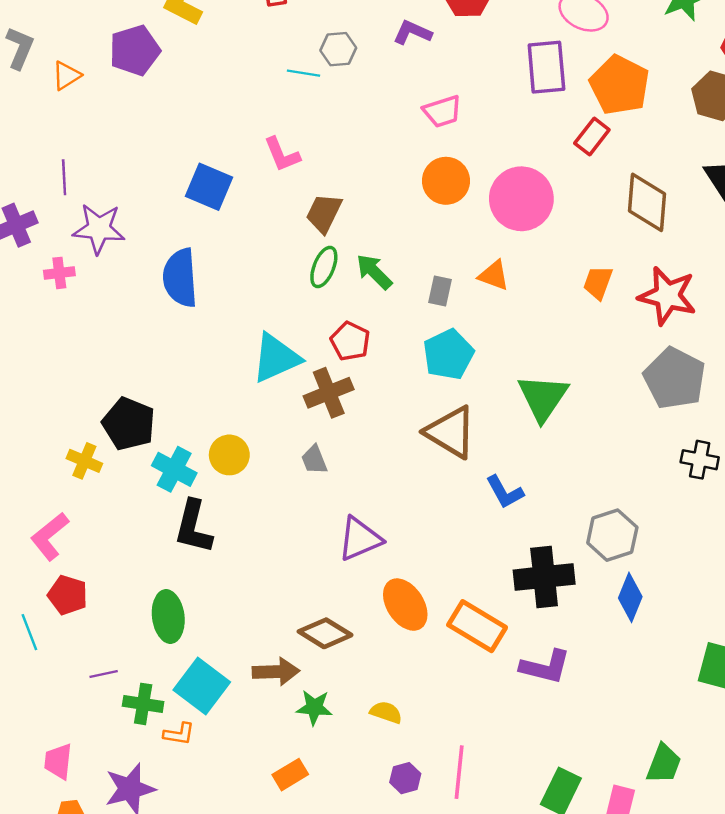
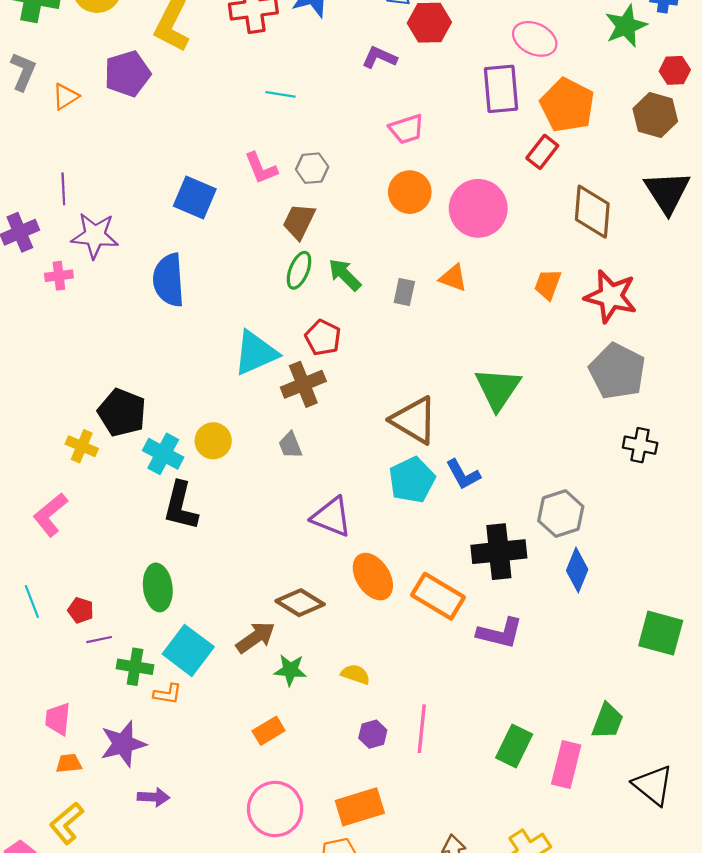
gray hexagon: (338, 49) -> (312, 168), moved
cyan pentagon: (448, 354) -> (412, 480), moved
purple triangle: (360, 539) -> (332, 517), turned 45
red pentagon: (68, 595) -> (81, 610), moved, size x0.7
brown arrow: (276, 672) -> (256, 637), turned -33

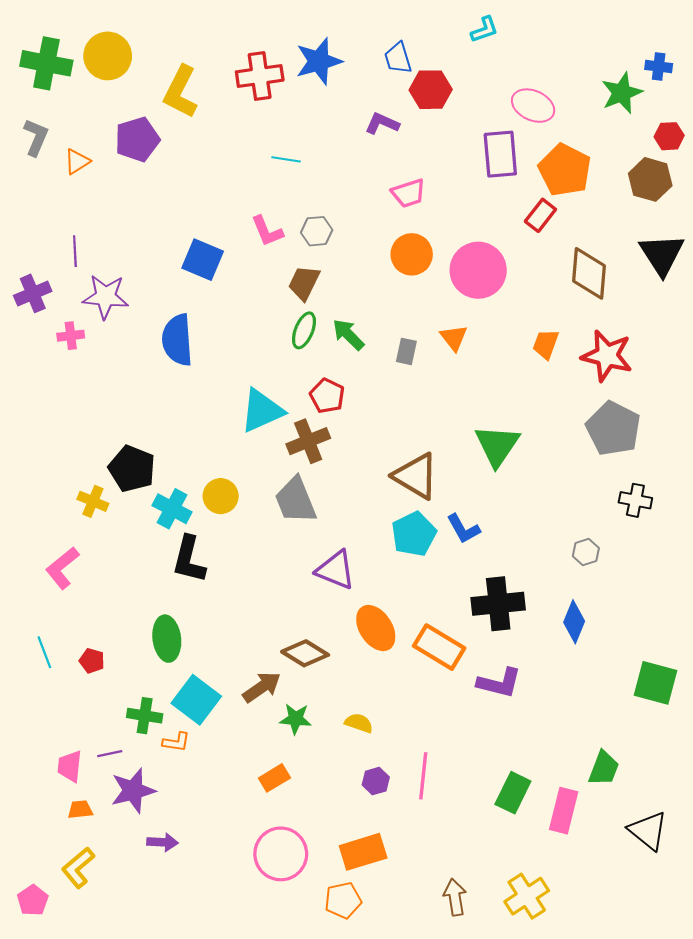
orange triangle: (453, 278) -> (454, 338), turned 32
gray trapezoid: (290, 445) -> (296, 500), size x1.8
gray hexagon: (561, 514) -> (586, 552), moved, size x0.6
purple line: (99, 640) -> (110, 754), moved

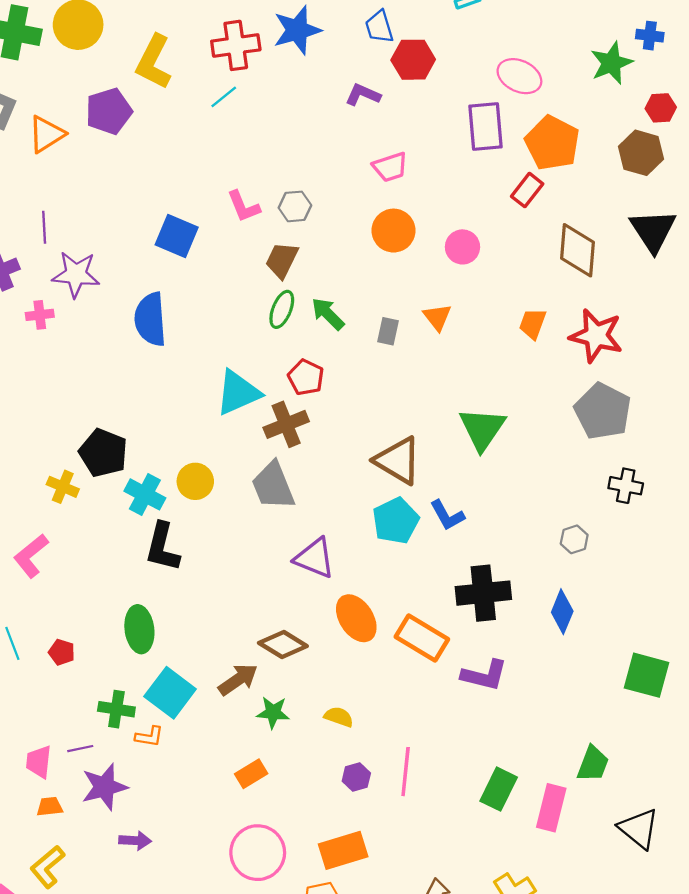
cyan line: (286, 159) -> (224, 97), moved, turned -48
orange triangle: (77, 161) -> (46, 134), size x1.4
pink circle: (478, 270) -> (462, 247), size x0.6

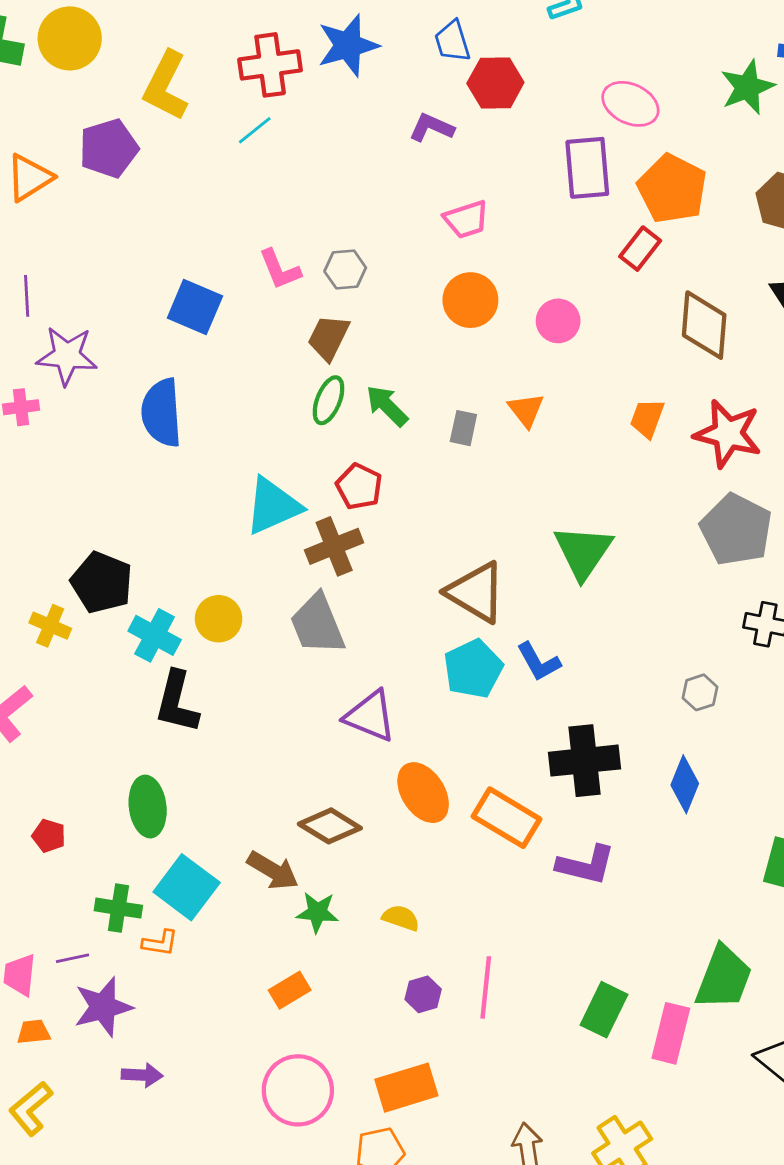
brown arrow: (238, 680) -> (273, 871), turned 66
green trapezoid: (593, 764) -> (724, 978), size x1.4

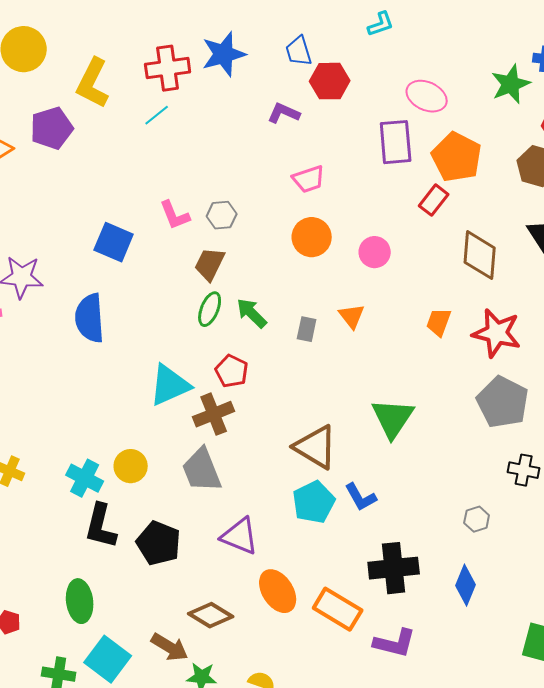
black pentagon: (102, 582) -> (159, 543), moved

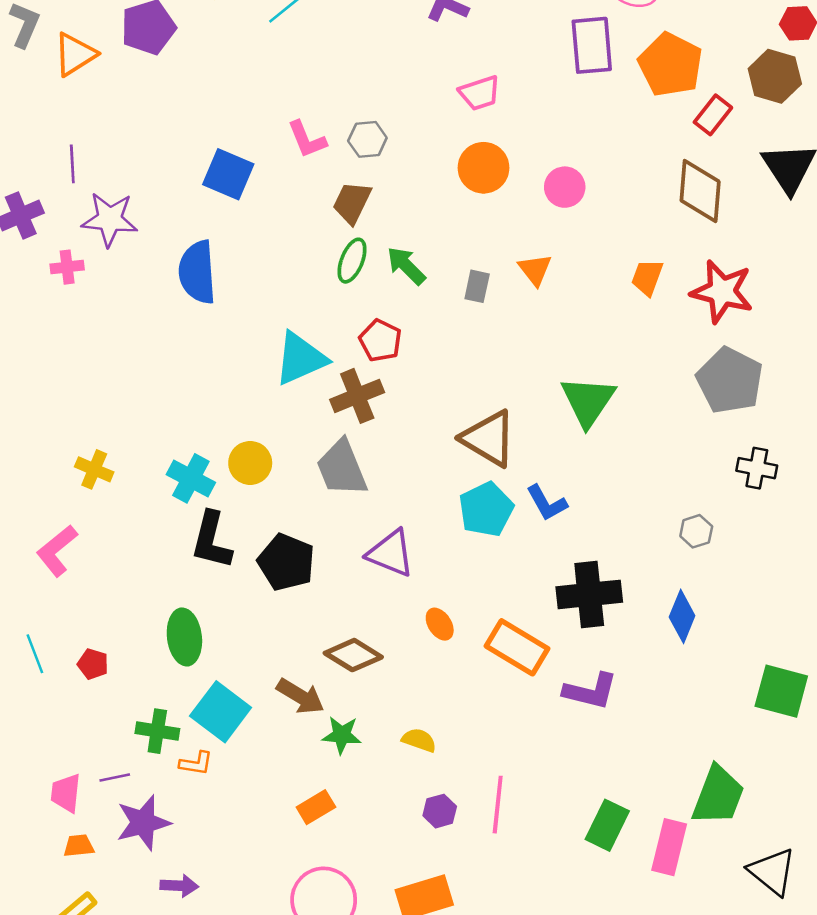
red rectangle: (434, 200) -> (713, 115), moved
orange ellipse: (278, 591) -> (440, 624), size x0.6

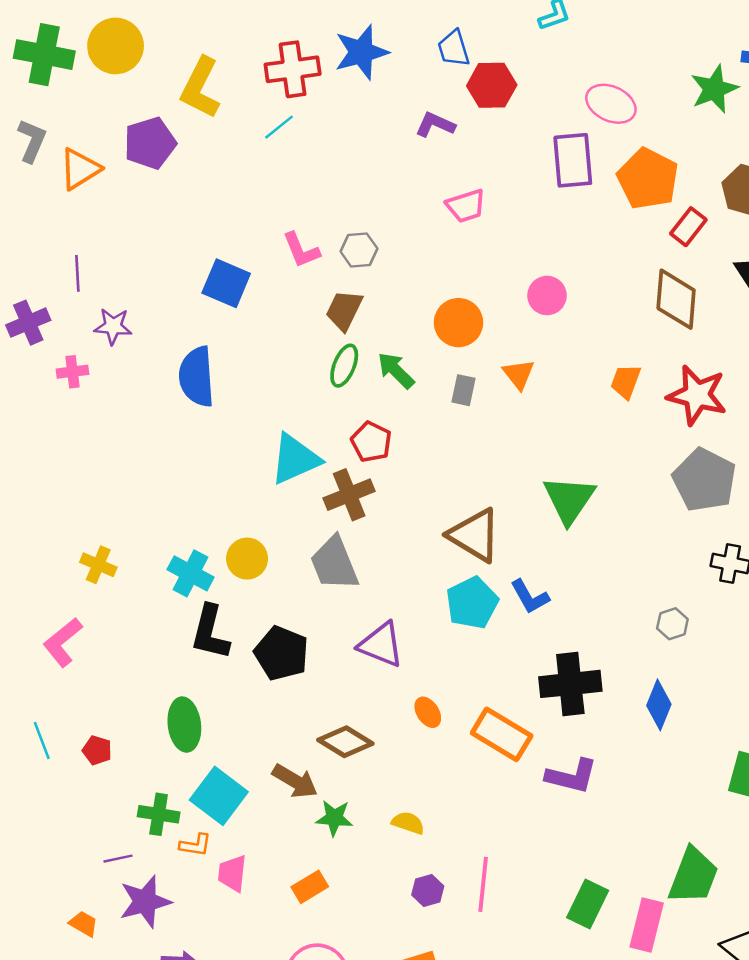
orange circle: (483, 168) -> (458, 323), moved
purple star: (110, 219) -> (113, 326), size x0.7
pink trapezoid: (66, 793) -> (232, 873), moved
orange trapezoid: (79, 846) -> (84, 924), turned 36

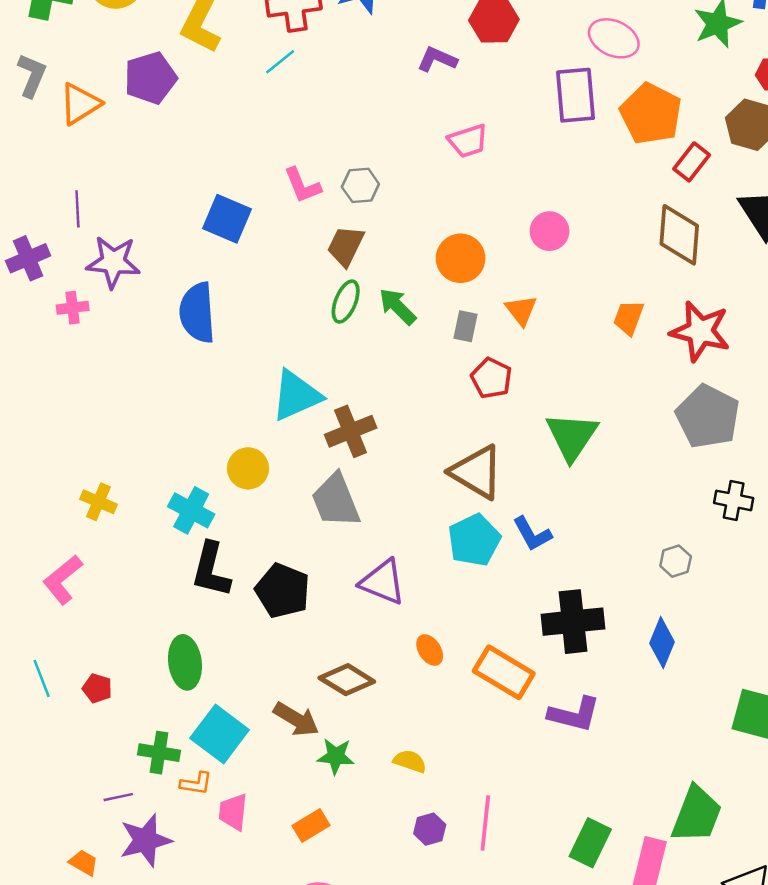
purple star: (113, 326) -> (113, 262), size x1.4
red pentagon: (371, 442) -> (491, 378), moved
yellow circle: (247, 559) -> (248, 468), moved

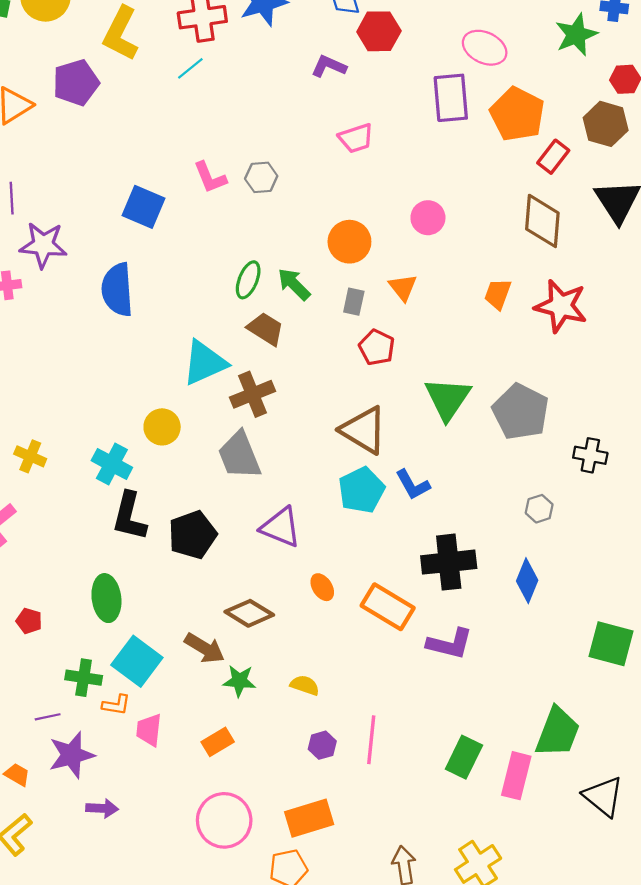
brown trapezoid: (346, 246) -> (266, 329), moved, turned 96
gray pentagon: (708, 416) -> (521, 412), moved
black pentagon: (283, 591) -> (193, 535), turned 30

